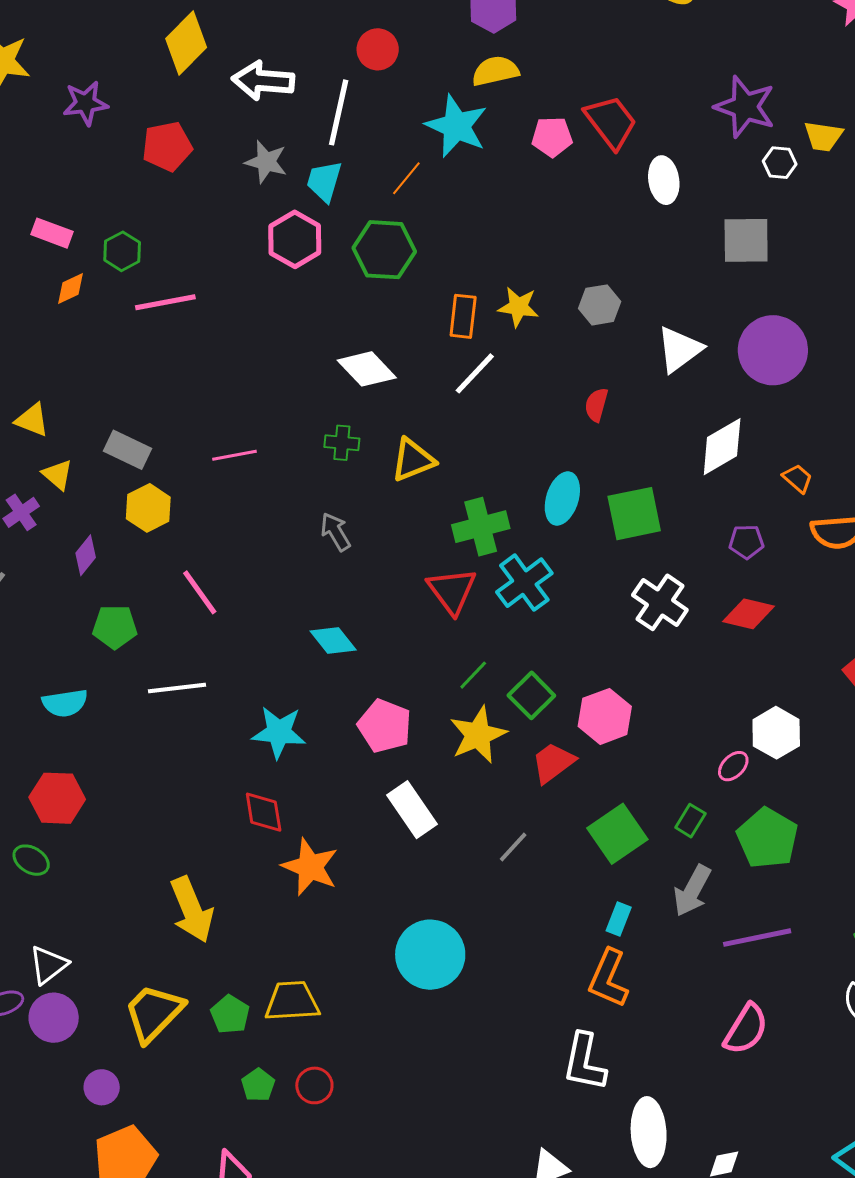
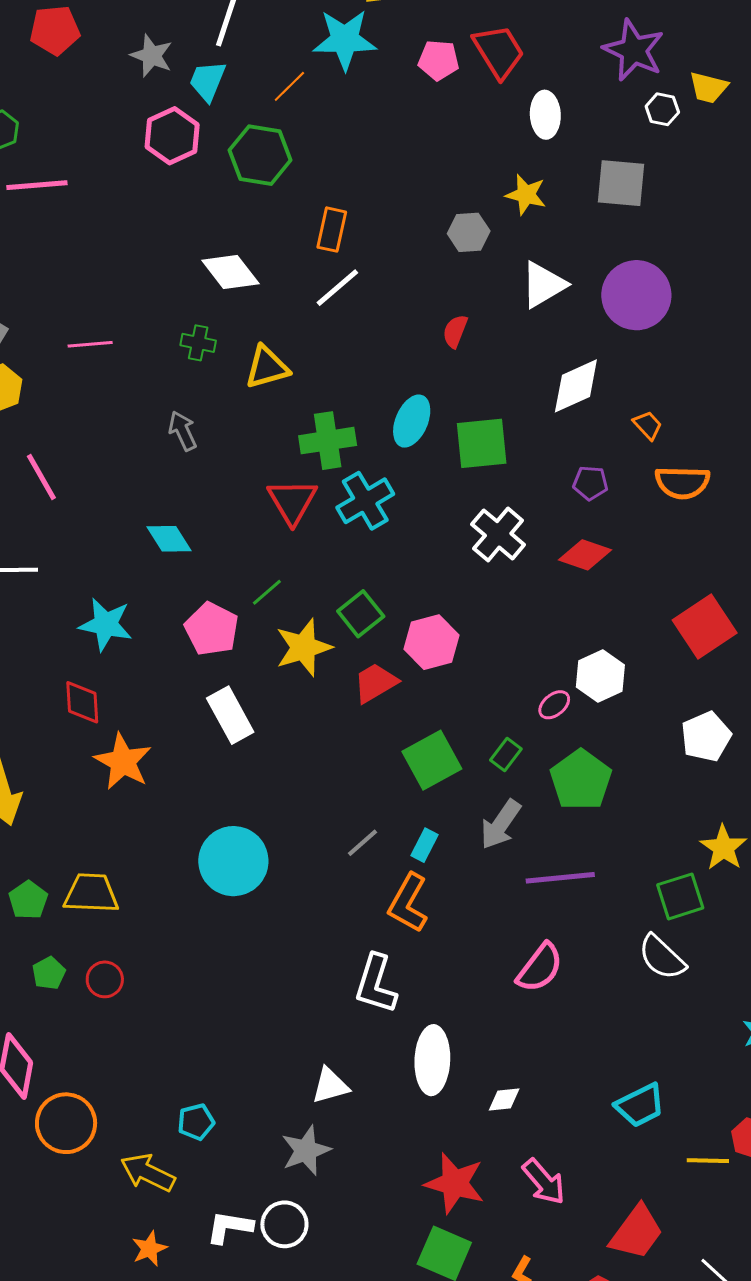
cyan star: (457, 126) -> (345, 40), turned -30
yellow star: (518, 307) -> (526, 195), moved
green line: (473, 675) -> (267, 592), moved
gray line: (513, 847) -> (362, 843), moved

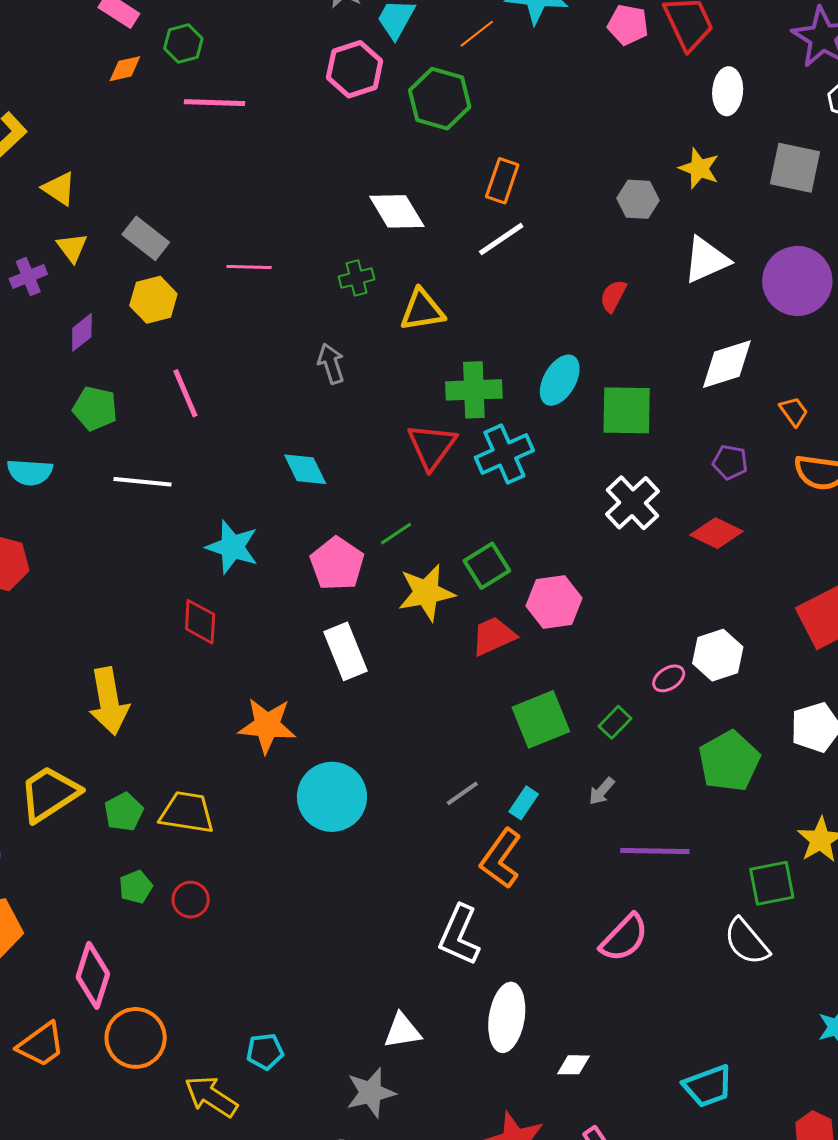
green cross: (198, 343) -> (356, 278), turned -32
orange star: (123, 762) -> (267, 725), moved, turned -30
green pentagon: (581, 780) -> (729, 761), moved
gray arrow: (501, 824) -> (602, 791), size x0.6

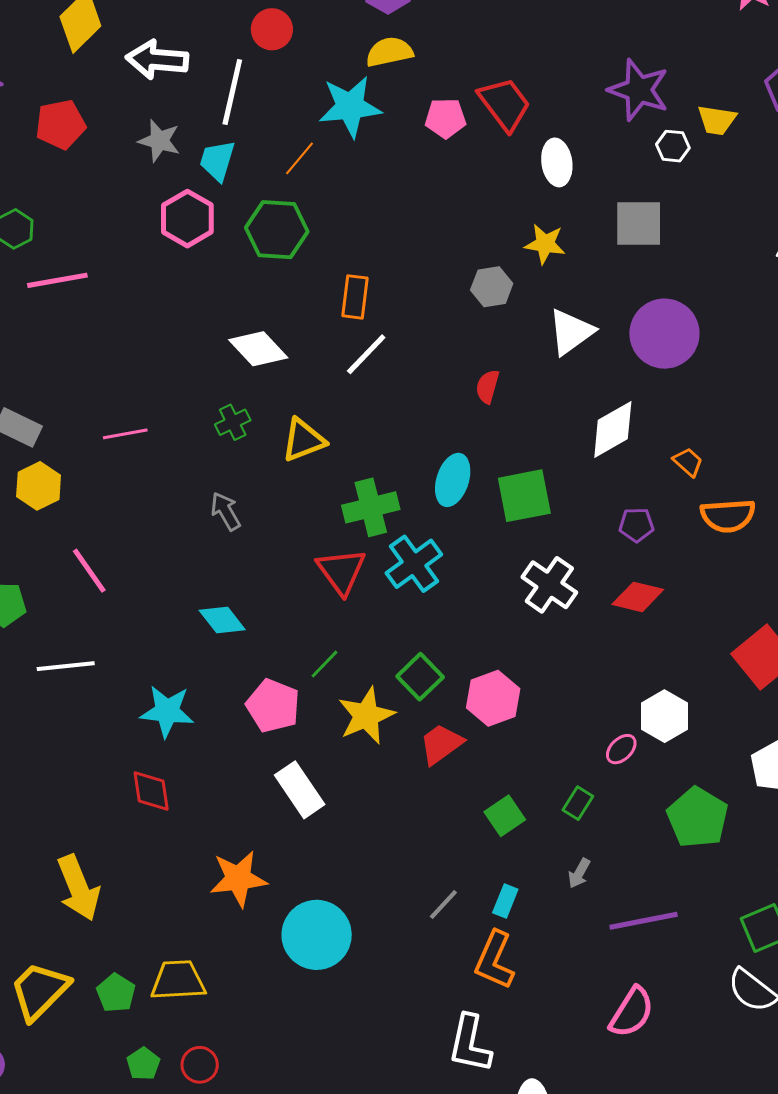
green square: (541, 719) -> (505, 816), size x0.7

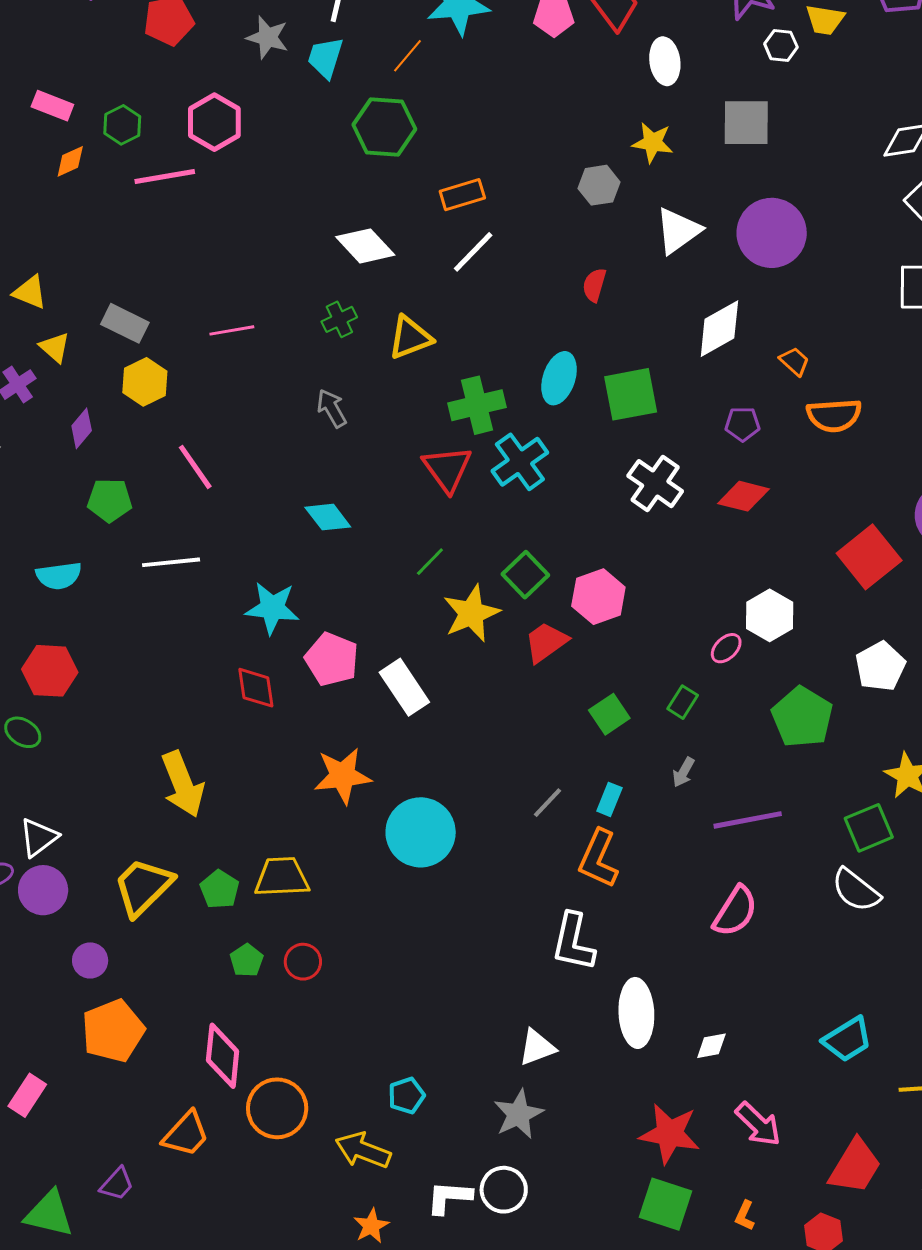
pink hexagon: (187, 219) -> (214, 122), moved
orange rectangle: (355, 297) -> (462, 195), turned 66
pink pentagon: (273, 706) -> (332, 659), moved

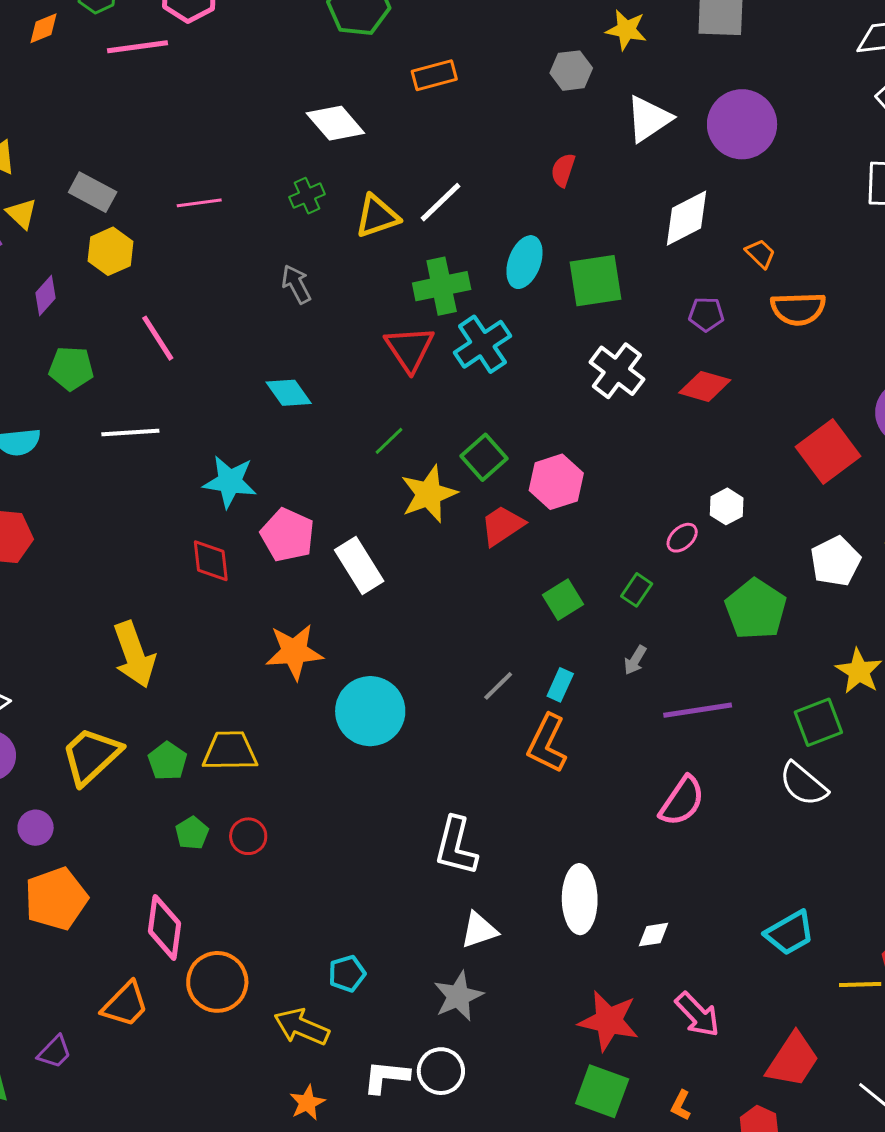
white line: (473, 252) -> (440, 202), moved
white hexagon: (770, 615) -> (727, 506), size x0.7
white L-shape: (573, 942) -> (456, 846), moved

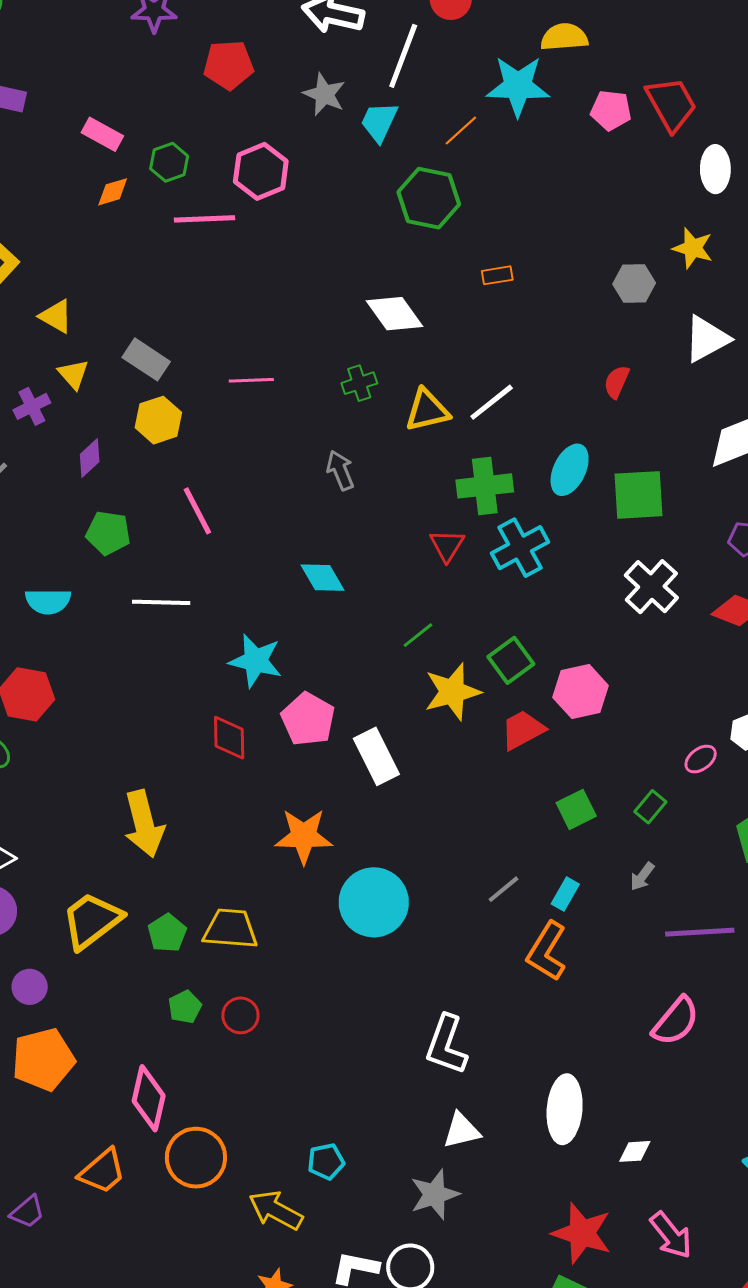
orange rectangle: (434, 75) -> (497, 275), size x0.7
red triangle: (410, 349) -> (447, 545), size x0.7

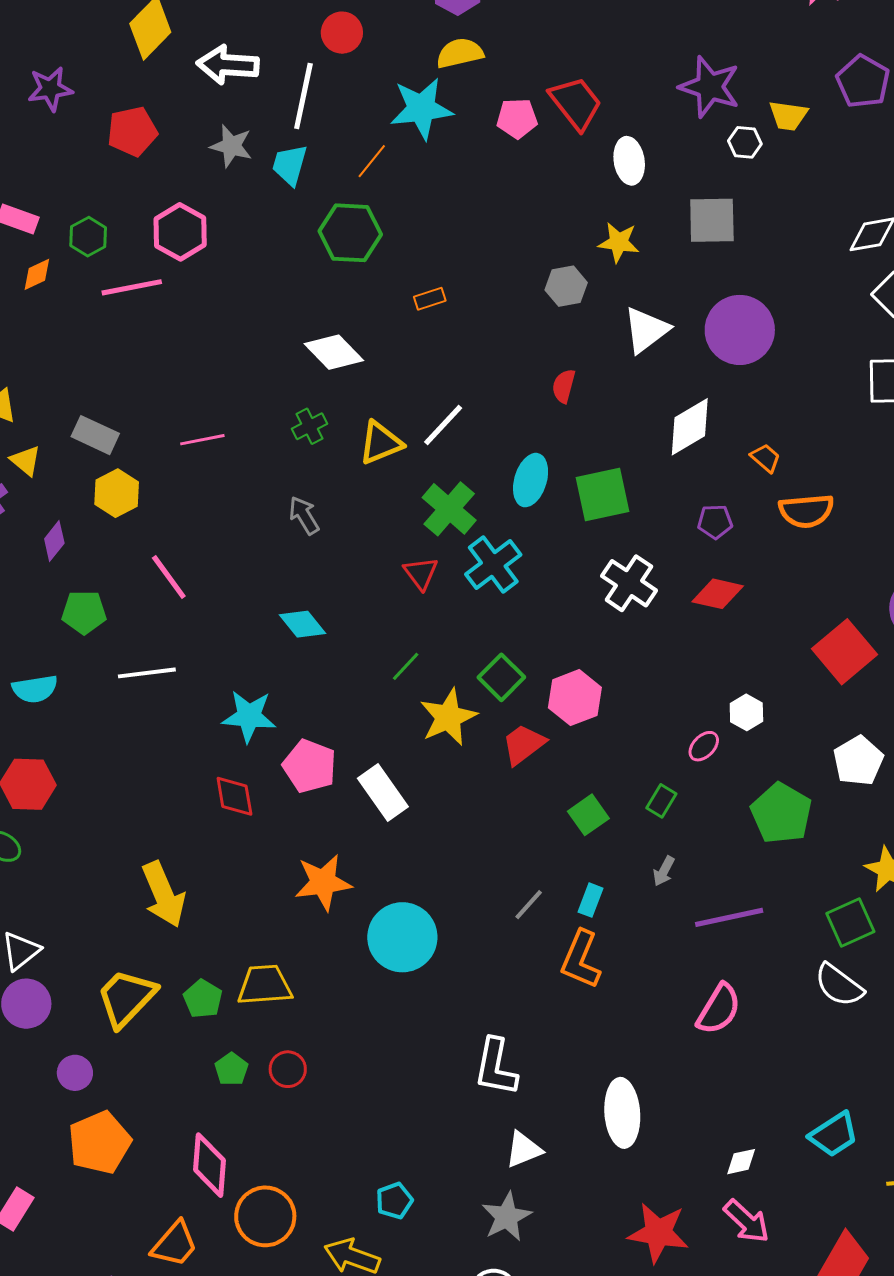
green cross: (485, 486) -> (449, 509), turned -34
white diamond: (635, 1151) -> (741, 1162), moved

